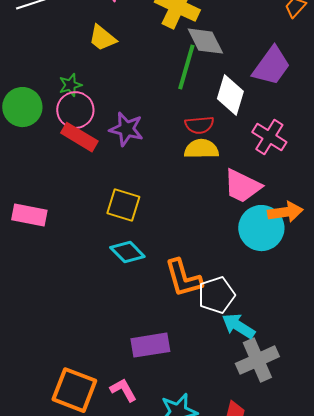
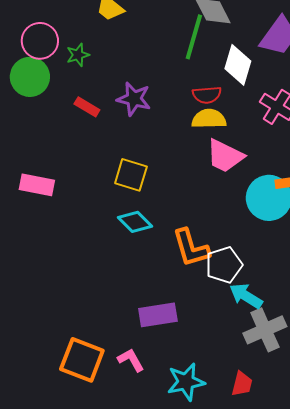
pink circle: (75, 110) -> (40, 41), moved
red rectangle: (79, 137) -> (87, 107), size x0.7
pink trapezoid: (242, 186) -> (225, 156), moved

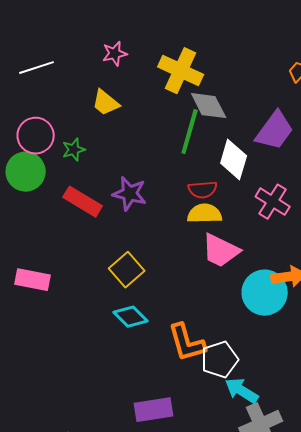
red rectangle: (87, 107) -> (83, 202), size x1.5
yellow square: (131, 175) -> (127, 270), turned 32

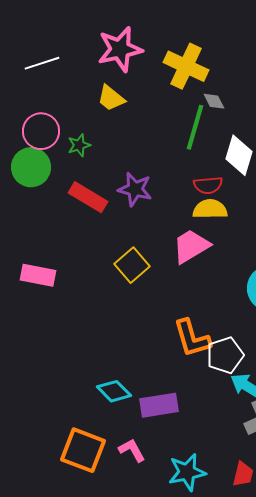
pink star: (115, 54) -> (120, 49), size x1.8
gray diamond: (209, 106) -> (214, 101), size x0.6
pink trapezoid: (221, 251) -> (191, 246), moved, turned 123
cyan diamond: (131, 317) -> (114, 391), moved

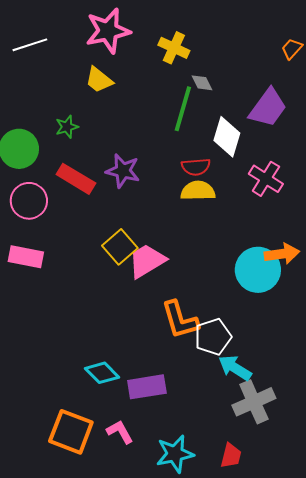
yellow cross: (186, 66) -> (174, 48), size x0.7
pink circle: (41, 131) -> (29, 201), moved
pink trapezoid: (191, 246) -> (147, 261), moved

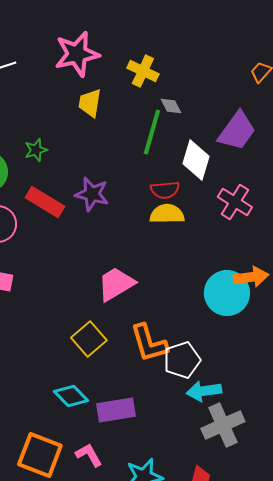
yellow trapezoid: (99, 80) -> (90, 103), moved, turned 60
yellow square: (120, 247) -> (89, 339), moved
cyan arrow: (235, 368) -> (204, 391), turned -40

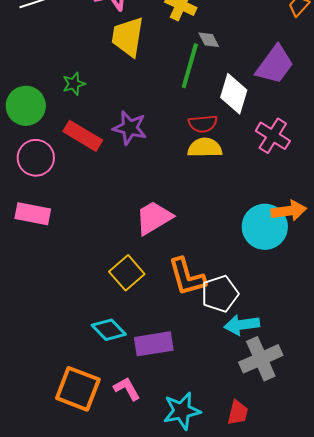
yellow trapezoid: (90, 103) -> (128, 37), size x1.4

